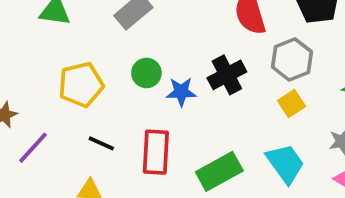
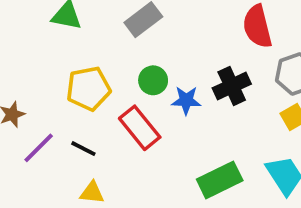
black line: (101, 143) -> (83, 149), moved
red rectangle: (156, 152) -> (140, 128), moved, turned -45

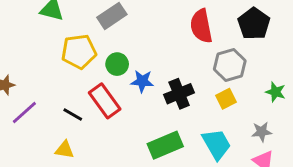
black cross: (232, 86) -> (179, 94), moved
yellow pentagon: (88, 89) -> (79, 52), moved
black line: (83, 149) -> (73, 115), moved

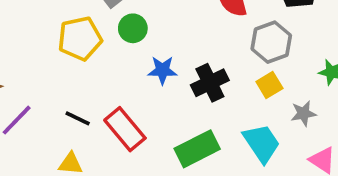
green circle: (117, 64) -> (133, 28), moved
red rectangle: (105, 101) -> (125, 129), moved
gray star: (262, 132) -> (303, 113), moved

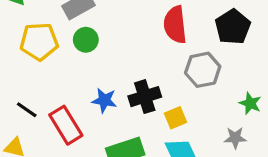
blue star: (162, 70) -> (104, 100), moved
yellow square: (269, 85) -> (175, 118), moved
gray star: (303, 113) -> (235, 138), moved

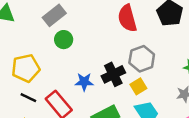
yellow pentagon: (39, 42) -> (26, 68), moved
gray hexagon: (203, 70) -> (142, 59), moved

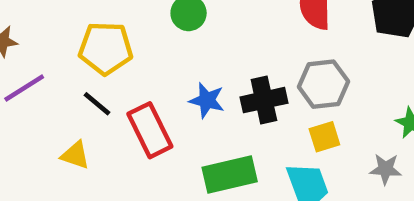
yellow square: (138, 86) -> (324, 137), moved

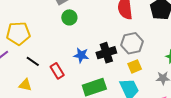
yellow pentagon: (106, 48) -> (18, 33), moved
red rectangle: (150, 130) -> (57, 71), size x0.7

